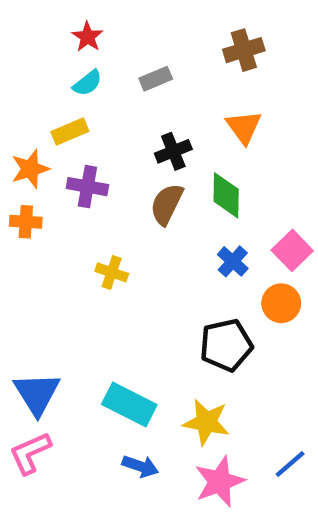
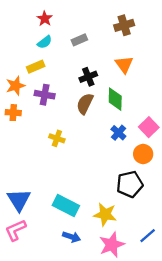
black pentagon: (226, 345) -> (130, 184), moved

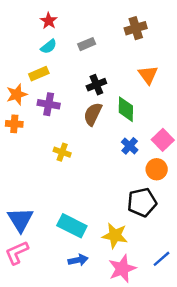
orange triangle: (124, 64) -> (148, 75), moved
blue arrow: (71, 237) -> (78, 260), turned -30

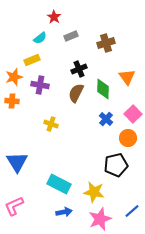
red star: (49, 21) -> (54, 17), moved
brown cross: (136, 28) -> (106, 43), moved
orange triangle: (148, 75) -> (127, 77), moved
blue triangle: (20, 220) -> (17, 162), moved

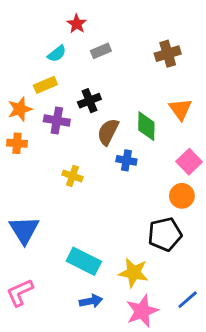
brown cross: (106, 43) -> (168, 54), moved
black cross: (79, 69) -> (89, 101), moved
blue cross: (106, 119) -> (126, 160), moved, turned -32

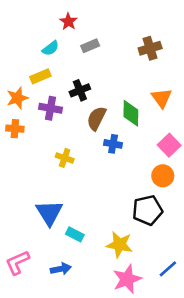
blue triangle: (24, 230) -> (49, 213), moved
cyan rectangle: (84, 261) -> (75, 234), size x0.6
blue arrow: (91, 301) -> (61, 269), moved

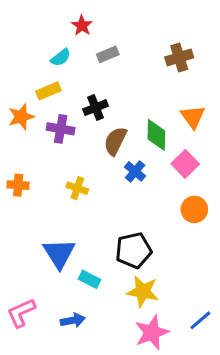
orange cross: (15, 129) -> (18, 185), moved
blue cross: (113, 144) -> (135, 171), turned 30
pink square: (169, 145) -> (185, 164), moved
black pentagon: (147, 210) -> (134, 250), moved

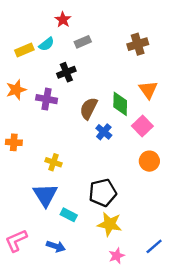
yellow rectangle: (48, 91) -> (24, 50), moved
black cross: (96, 108) -> (66, 72), moved
yellow cross: (77, 188) -> (54, 162), moved
blue arrow: (73, 320) -> (56, 246), turned 30
pink star: (152, 332) -> (117, 256), size x0.6

